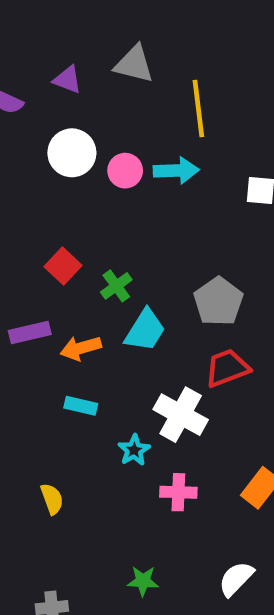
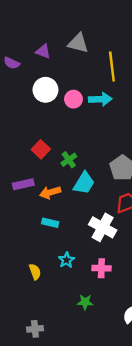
cyan star: (134, 450) -> (66, 260), moved
green star: (143, 581) -> (85, 302), moved

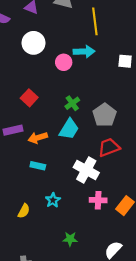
pink circle: (73, 99) -> (64, 62), moved
green cross: (69, 160) -> (72, 103), moved
pink cross: (101, 268) -> (98, 200), moved
yellow semicircle: (35, 272) -> (24, 211), turned 48

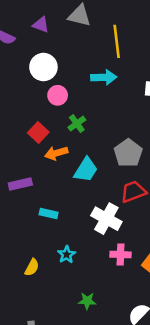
pink circle: (64, 62) -> (58, 95), moved
green cross: (72, 103) -> (77, 124), moved
purple rectangle: (13, 130) -> (20, 184), moved
orange arrow: (38, 138) -> (56, 153), moved

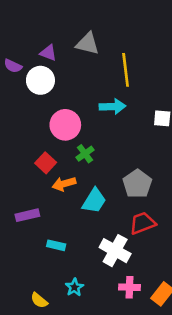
white circle: (43, 67) -> (40, 80), moved
pink circle: (58, 95) -> (65, 125), size x1.5
yellow semicircle: (32, 267) -> (39, 300), turned 102

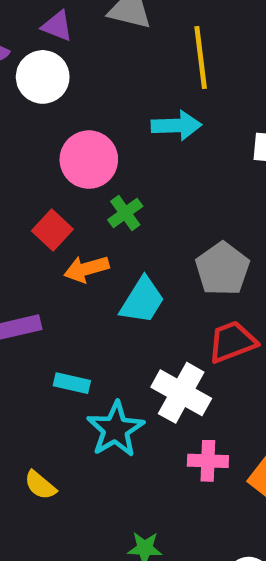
cyan star: (74, 287) -> (116, 429), moved, size x1.6

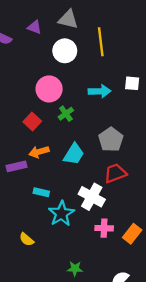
white circle: (43, 77) -> (65, 51), moved
cyan arrow: (176, 126) -> (100, 91), moved
orange arrow: (86, 269) -> (39, 152), moved

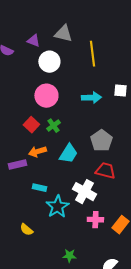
white circle: (65, 51) -> (49, 62), moved
green cross: (66, 114) -> (53, 126), moved
red trapezoid: (115, 173) -> (105, 171), turned 35

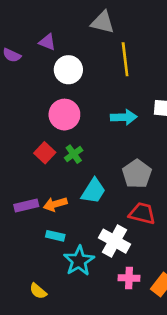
gray triangle: (63, 34) -> (103, 22), moved
orange arrow: (37, 152) -> (55, 204), moved

